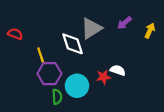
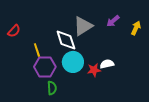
red semicircle: (15, 34) -> (14, 31), turned 112
white semicircle: (118, 70) -> (107, 64), turned -32
cyan circle: (77, 86) -> (73, 62), moved

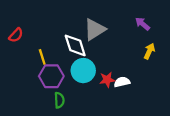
purple arrow: (113, 21) -> (143, 24), moved, turned 80
yellow arrow: (136, 28) -> (149, 51), moved
white semicircle: (107, 64) -> (122, 82), moved

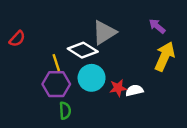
white diamond: (75, 45) -> (83, 50), turned -40
yellow arrow: (149, 51) -> (165, 56), size x1.6
yellow line: (42, 57) -> (56, 63), moved

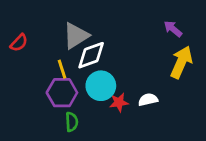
gray triangle: (104, 32) -> (76, 36), moved
white diamond: (83, 50) -> (91, 55), turned -52
red star: (118, 88) -> (119, 102), moved

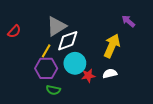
yellow arrow: (181, 62) -> (112, 46), moved
yellow line: (62, 69) -> (46, 51), turned 48
green semicircle: (72, 122) -> (53, 90), turned 104

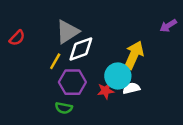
purple arrow: (128, 21) -> (168, 26), moved, turned -72
cyan circle: (75, 63) -> (118, 76), moved
purple hexagon: (46, 68) -> (72, 82), moved

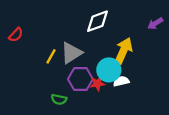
gray triangle: (67, 32) -> (71, 53), moved
white diamond: (81, 49) -> (97, 21), moved
purple hexagon: (72, 82) -> (80, 79), moved

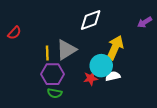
yellow line: (51, 56) -> (47, 53), turned -32
purple hexagon: (80, 79) -> (53, 74), moved

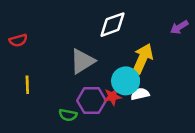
red semicircle: (14, 33) -> (18, 40), turned 32
yellow line: (47, 53) -> (27, 85), moved
purple hexagon: (53, 74) -> (92, 101), moved

